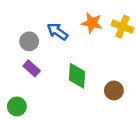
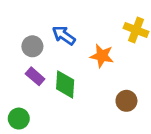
orange star: (92, 23) -> (102, 56), moved
green diamond: (77, 76) -> (65, 84), moved

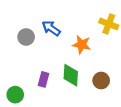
purple rectangle: (35, 76) -> (43, 79), moved, turned 64
green diamond: (65, 84) -> (71, 75), moved

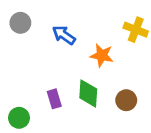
gray circle: (26, 37) -> (20, 23), moved
purple rectangle: (43, 79) -> (54, 99), turned -32

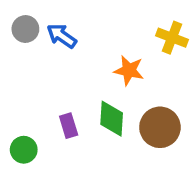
blue arrow: (64, 35) -> (62, 36), moved
brown circle: (126, 100) -> (160, 127), size x1.5

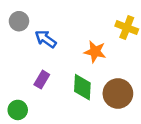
blue arrow: (62, 36) -> (46, 39), moved
purple rectangle: (69, 126) -> (42, 80), moved, turned 48

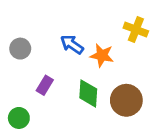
gray circle: (19, 21) -> (20, 49), moved
blue arrow: (46, 39) -> (72, 44), moved

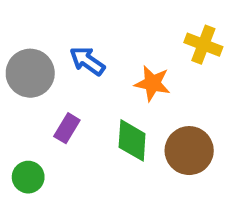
blue arrow: (72, 44) -> (87, 61), moved
gray circle: (20, 49) -> (30, 73), size x1.5

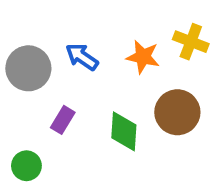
orange star: (152, 83) -> (143, 57), moved
brown circle: (189, 151) -> (177, 112), moved

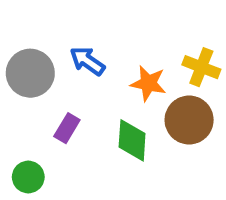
yellow cross: (191, 42) -> (201, 67), moved
orange star: (143, 57) -> (148, 83), moved

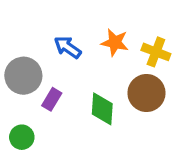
gray circle: (30, 73) -> (23, 76), moved
orange star: (148, 83) -> (115, 42), moved

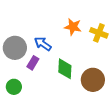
blue arrow: (68, 47) -> (43, 44), moved
brown circle: (146, 93) -> (93, 80), moved

